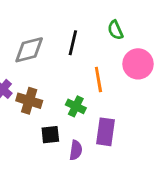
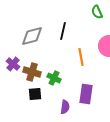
green semicircle: (115, 30) -> (97, 12), moved
green cross: (76, 106) -> (54, 78), moved
black square: (50, 135) -> (35, 94), moved

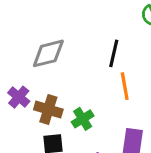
black line: (63, 31) -> (114, 53), moved
green cross: (54, 78) -> (83, 119), turned 32

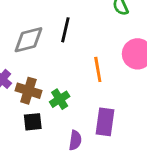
black line: (114, 53) -> (65, 30), moved

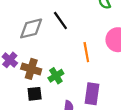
black line: (65, 30) -> (60, 21), turned -48

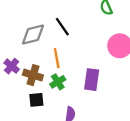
orange line: (86, 52) -> (57, 58), moved
purple rectangle: (92, 94) -> (92, 80), moved

